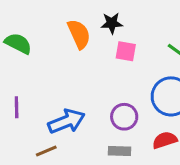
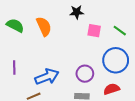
orange semicircle: (79, 34) -> (44, 26), moved
pink square: (126, 51) -> (94, 31), moved

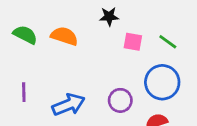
orange semicircle: (44, 26) -> (64, 36), turned -48

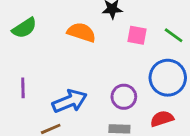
green semicircle: (25, 35) -> (24, 28), turned 120
orange semicircle: (64, 36) -> (81, 32), moved

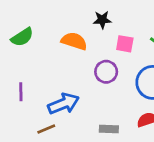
purple circle: (124, 97) -> (106, 72), moved

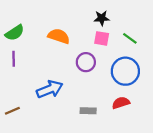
black star: (102, 20) -> (102, 18), moved
purple line: (21, 92) -> (14, 59), moved
brown line: (46, 129) -> (12, 111), moved

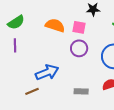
pink square: (102, 38) -> (79, 27), moved
brown line: (12, 111) -> (32, 91), moved

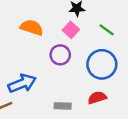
pink square: (79, 27) -> (71, 30), moved, turned 32

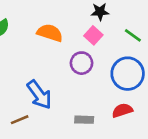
blue arrow: (22, 83) -> (39, 95), turned 76

